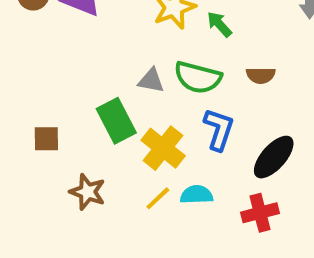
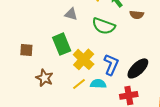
brown semicircle: (261, 75) -> (137, 15), moved
gray triangle: (151, 81) -> (71, 14), moved
blue L-shape: (219, 129) -> (111, 65), moved

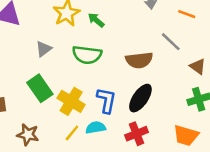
gray triangle: (71, 14) -> (44, 49), turned -40
brown semicircle: (137, 15) -> (139, 60), moved, size x1.5

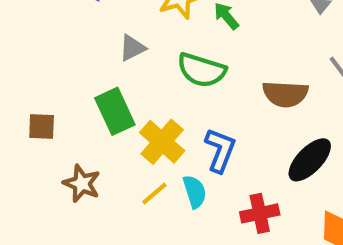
black ellipse: (140, 98) -> (310, 160), moved
cyan semicircle: (96, 128) -> (195, 192), turned 72

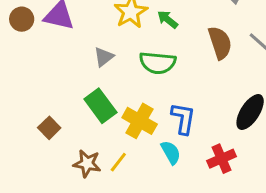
brown semicircle: (285, 94) -> (220, 43), moved, turned -100
brown square: (42, 127) -> (49, 128), turned -35
yellow line: (154, 194) -> (118, 162), moved

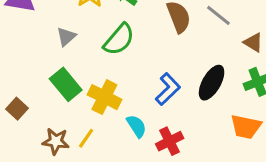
green semicircle: (158, 63) -> (119, 40), turned -52
blue L-shape: (183, 118) -> (168, 89), moved, turned 40
red cross: (222, 159) -> (170, 141), moved

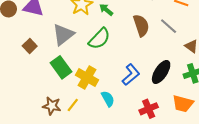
gray triangle: (66, 37) -> (63, 35), size x1.6
brown square: (17, 109) -> (30, 46), moved
red cross: (170, 141) -> (149, 109), moved

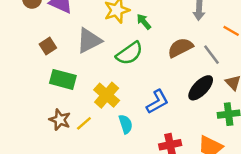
brown semicircle: (141, 25) -> (180, 48), turned -110
green rectangle: (61, 67) -> (63, 79), moved, turned -50
black ellipse: (161, 72) -> (201, 88), moved

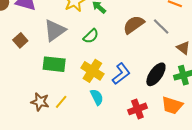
green semicircle: (129, 53) -> (91, 36), size x0.7
green rectangle: (63, 79) -> (54, 64), moved
black ellipse: (201, 88) -> (156, 74), moved
yellow cross: (107, 95) -> (92, 71), moved

